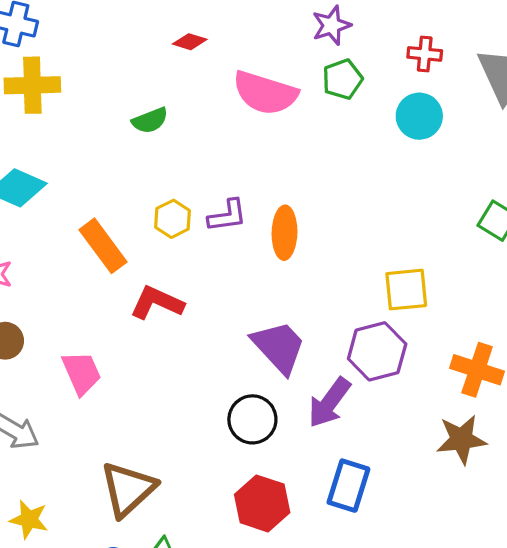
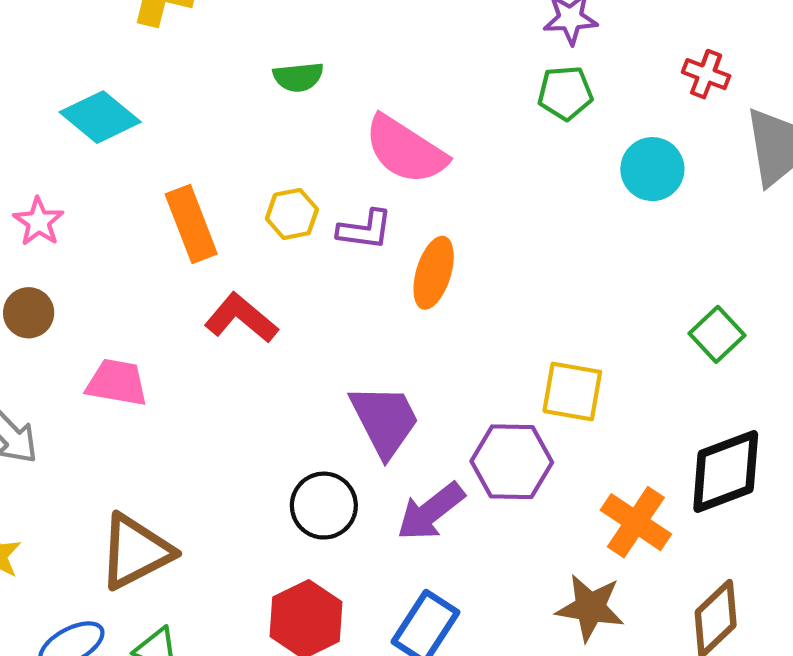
red cross: (425, 54) -> (706, 74), moved
pink semicircle: (265, 93) -> (405, 150), moved
pink trapezoid: (81, 373) -> (117, 383), turned -72

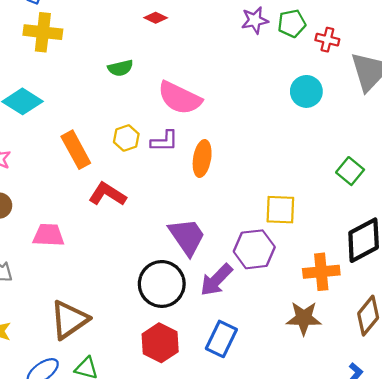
green pentagon: (565, 93) -> (292, 23), moved
black circle: (324, 506) -> (162, 284), size x1.4
orange cross: (636, 522) -> (321, 272), turned -32

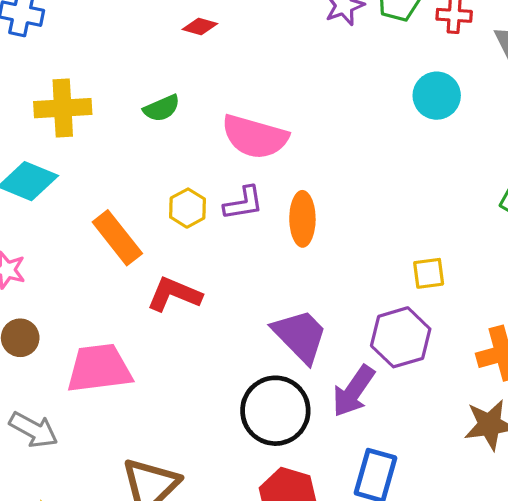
yellow cross: (43, 32) -> (63, 108), moved
yellow square: (280, 210) -> (429, 273), size x0.7
pink trapezoid: (48, 235) -> (99, 368), size x1.4

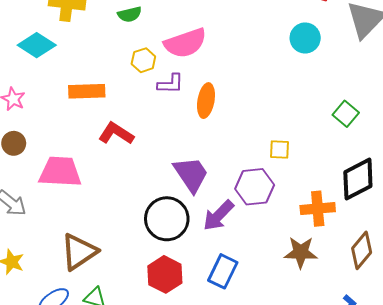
pink semicircle: (255, 137) -> (185, 43), turned -45
yellow hexagon: (187, 208) -> (143, 60), moved
orange rectangle: (117, 238) -> (87, 91), turned -64

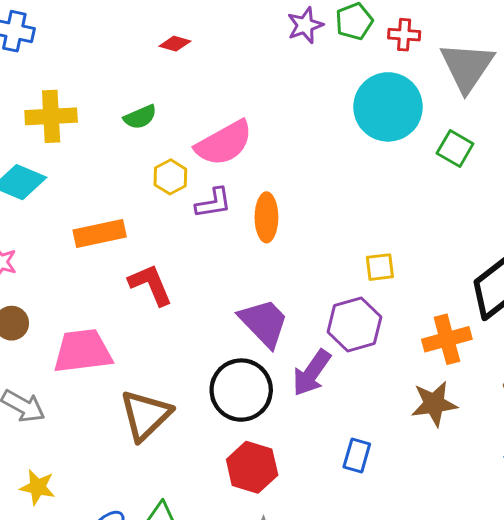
cyan circle: (305, 38) -> (388, 107), size x1.6
green square: (346, 114) -> (455, 149), moved
red L-shape: (116, 134) -> (151, 285), turned 44
brown triangle: (79, 252) -> (146, 415), moved
blue rectangle: (223, 271) -> (357, 455), moved, size x0.7

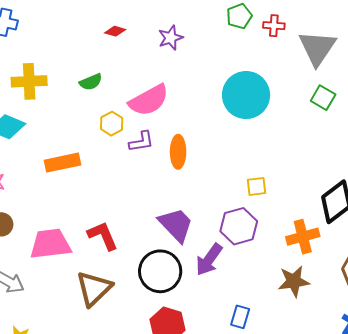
purple star: (305, 25) -> (171, 38), moved
cyan circle: (388, 107) -> (246, 95), moved
green square: (455, 149) -> (323, 98), moved
red L-shape: (151, 285) -> (103, 236), moved

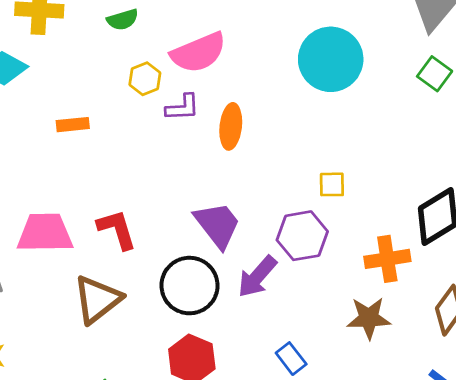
orange rectangle: (62, 163) -> (73, 125), size x0.7
blue rectangle: (240, 317) -> (291, 359), turned -60

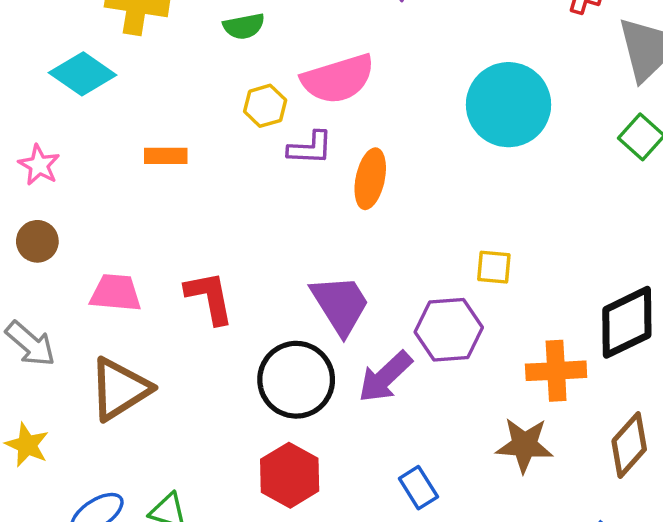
pink trapezoid: (45, 233) -> (116, 293), size x0.7
brown triangle: (97, 299) -> (120, 389), moved

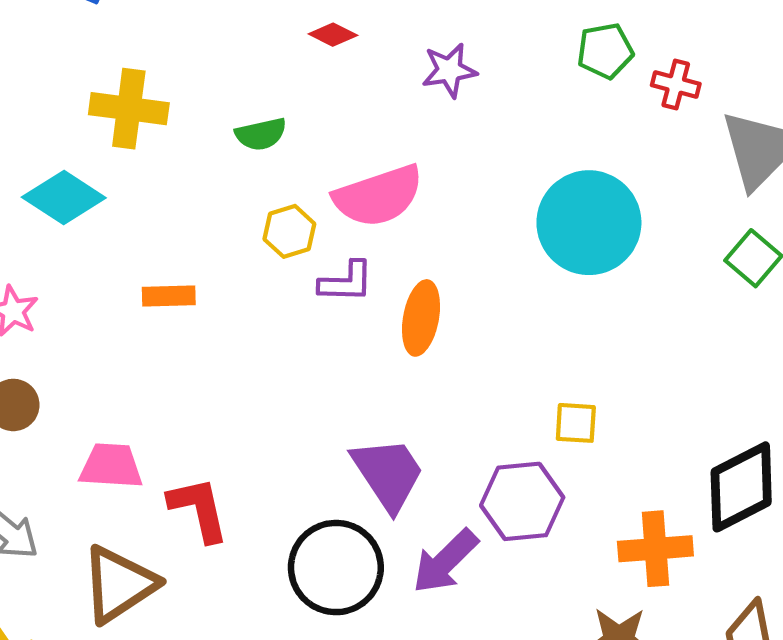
red L-shape: (209, 297) -> (199, 509), moved

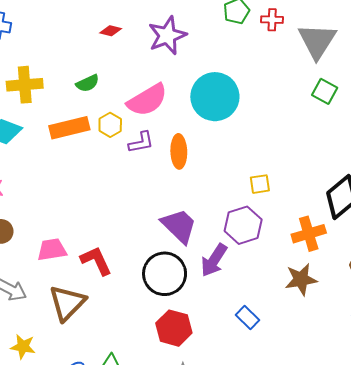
purple star: (449, 70) -> (167, 36), size x1.5
cyan circle: (589, 223) -> (215, 97), moved
orange rectangle: (169, 296) -> (69, 128), moved, size x1.6

